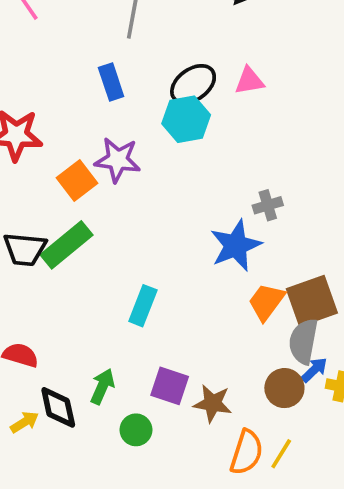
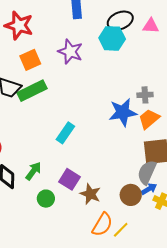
orange square: (77, 181) -> (30, 60), moved
orange trapezoid: (266, 302) -> (149, 119), moved

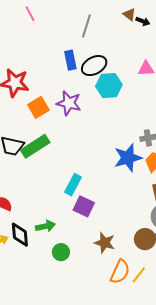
black ellipse: (120, 21) -> (94, 66), moved
orange square: (30, 60) -> (38, 107), moved
green arrow: (33, 171) -> (45, 226), turned 48
purple square: (69, 179) -> (84, 206), moved

